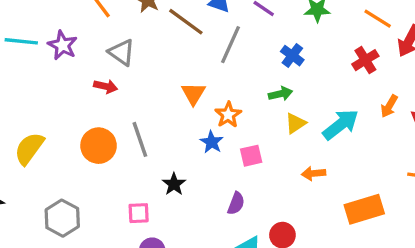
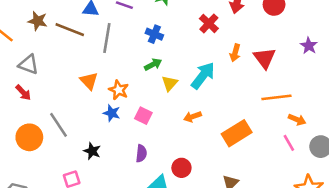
red arrow: (106, 86) -> (23, 93), turned 48
pink square: (251, 156) -> (143, 116), turned -36

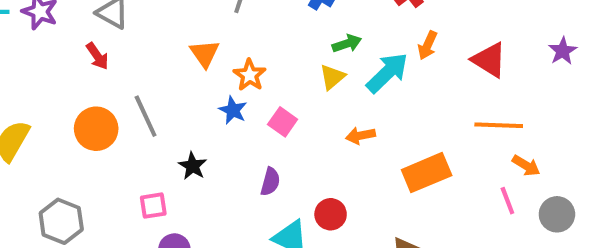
orange arrow: (235, 53) -> (428, 45), moved
red triangle: (264, 58) -> (489, 60), turned -30
green arrow: (153, 64) -> (347, 44), moved

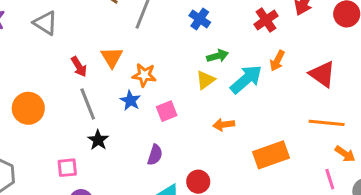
red arrow: (97, 56) -> (79, 67), moved
orange star: (250, 75) -> (144, 75), turned -30
gray line: (146, 116) -> (88, 104), moved
pink square: (283, 122) -> (167, 111), turned 30

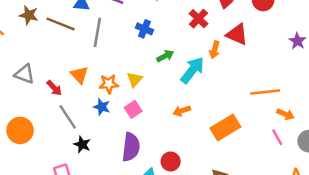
gray triangle: (45, 23) -> (24, 74), moved
red triangle: (322, 74) -> (237, 34), moved
yellow triangle: (205, 80) -> (135, 79), moved
purple semicircle: (155, 155) -> (131, 147), size x1.6

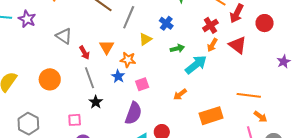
orange arrow: (215, 50) -> (212, 45), moved
yellow triangle: (135, 79) -> (145, 39), moved
orange arrow: (182, 111) -> (180, 94), turned -32

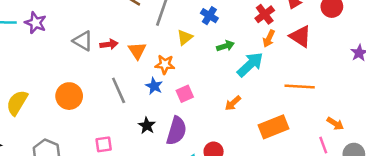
red arrow: (84, 53) -> (109, 44), moved, turned -64
orange line: (249, 95) -> (300, 86), moved
black star: (96, 102) -> (147, 126), moved

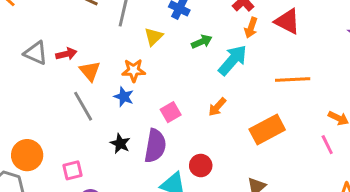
orange triangle: (137, 51) -> (90, 71), moved
pink square: (185, 94) -> (171, 112), moved
orange circle: (69, 96) -> (27, 155), moved

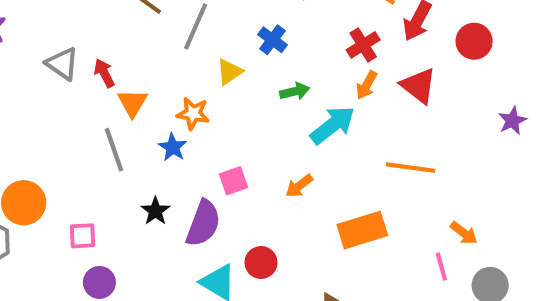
red arrow: (66, 54) -> (104, 73), turned -114

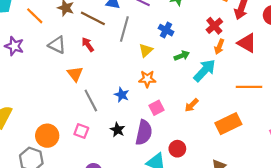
gray triangle: (62, 64) -> (57, 45), moved
red arrow: (104, 73) -> (88, 45), moved
orange triangle: (132, 103) -> (75, 74), moved
orange star: (193, 113) -> (147, 79), moved
pink square: (82, 236) -> (81, 131), moved, turned 32

